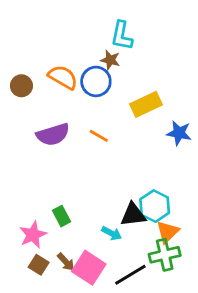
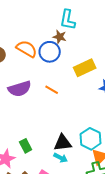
black triangle: (133, 215) -> (63, 143), moved

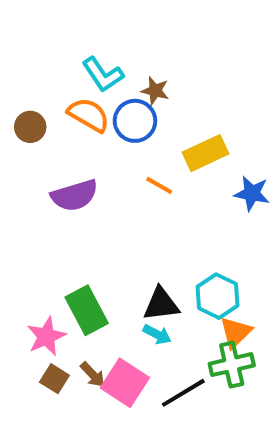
cyan L-shape: (68, 20) -> (103, 75), moved, turned -45
orange line: (52, 90) -> (159, 185), moved
green rectangle: (26, 146) -> (87, 310), size x1.6

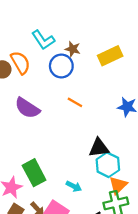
orange semicircle: (89, 115) -> (20, 63), moved, turned 30
yellow rectangle: (205, 153) -> (110, 56), moved
purple semicircle: (75, 195) -> (27, 108), turned 50
black triangle: (161, 304) -> (99, 148), moved

